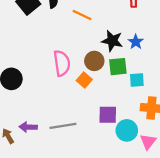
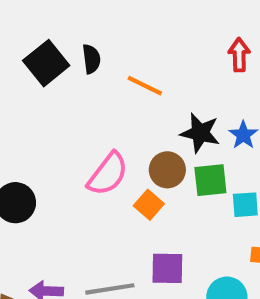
pink semicircle: (62, 63) -> (108, 174), turned 45
purple square: (108, 115) -> (167, 268), moved

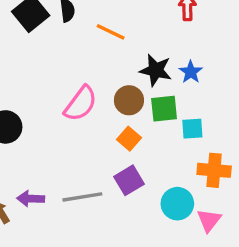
orange square: (149, 205) -> (129, 139), moved
purple square: (167, 268) -> (129, 180), turned -32

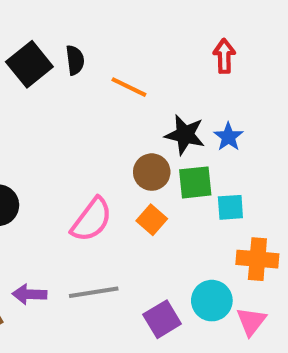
pink semicircle: (81, 104) -> (92, 220), moved
purple square: (129, 180) -> (162, 319), moved

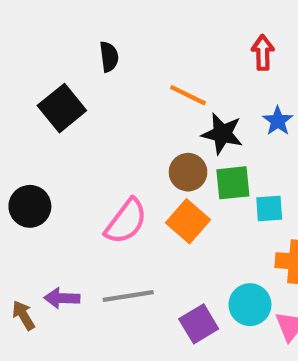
black square: (29, 64) -> (62, 108), moved
orange line: (129, 87) -> (188, 95), moved
blue star: (228, 137) -> (278, 121), moved
orange square: (152, 220) -> (188, 221), size x1.4

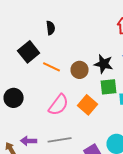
orange line: (188, 95) -> (52, 67), moved
brown circle: (188, 172) -> (80, 70), moved

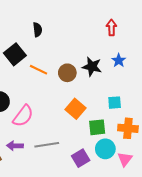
green square: (109, 87) -> (97, 127), moved
pink semicircle: (59, 105) -> (23, 116), moved

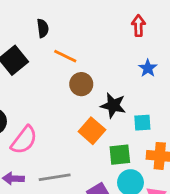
black star: (92, 67) -> (113, 105), moved
orange line: (39, 70) -> (65, 56), moved

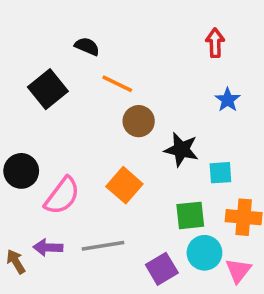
black semicircle: (43, 28) -> (87, 46), turned -60
orange square: (92, 131) -> (124, 185), moved

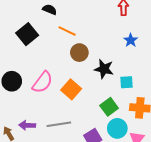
pink semicircle: (62, 196) -> (42, 82), moved
green square: (190, 215) -> (109, 107), turned -30

